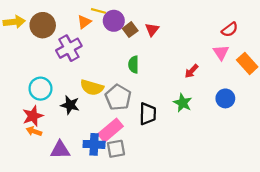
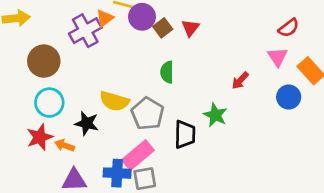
brown circle: (43, 25) -> (44, 61), moved
purple cross: (69, 48) -> (85, 31), moved
blue circle: (225, 98) -> (289, 97), moved
green star: (183, 103) -> (215, 115), moved
orange arrow: (34, 131) -> (65, 145), moved

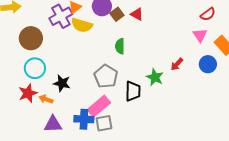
red triangle: (190, 28) -> (137, 14), turned -40
red arrow: (240, 80) -> (177, 64), moved
yellow semicircle: (114, 101) -> (82, 25), moved

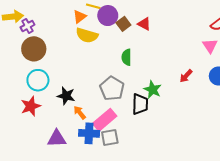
purple cross: (61, 16) -> (27, 26), moved, size x0.6
green star: (155, 77) -> (153, 90), moved
orange arrow: (46, 99) -> (80, 112), moved, turned 32

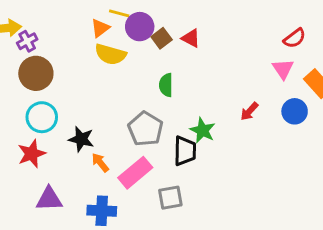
blue cross: (89, 133) -> (102, 211), moved
gray square: (110, 138) -> (170, 198), moved
purple triangle: (57, 139) -> (49, 199), moved

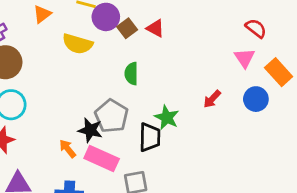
orange triangle: (100, 28) -> (42, 14), moved
red semicircle: (295, 38) -> (256, 28), turned -105
black star: (81, 139) -> (90, 130), moved
pink rectangle: (135, 173) -> (102, 159), turned 64

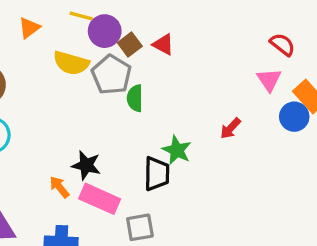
blue circle: (256, 99) -> (294, 117), moved
gray pentagon: (112, 116) -> (111, 75), moved

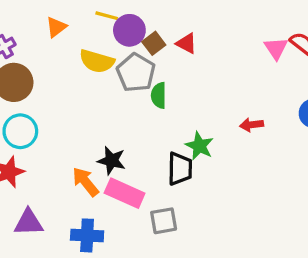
pink triangle: (269, 80) -> (276, 48), moved
red arrow: (230, 128) -> (252, 125), turned 40
orange arrow: (59, 187) -> (85, 182), size x1.4

